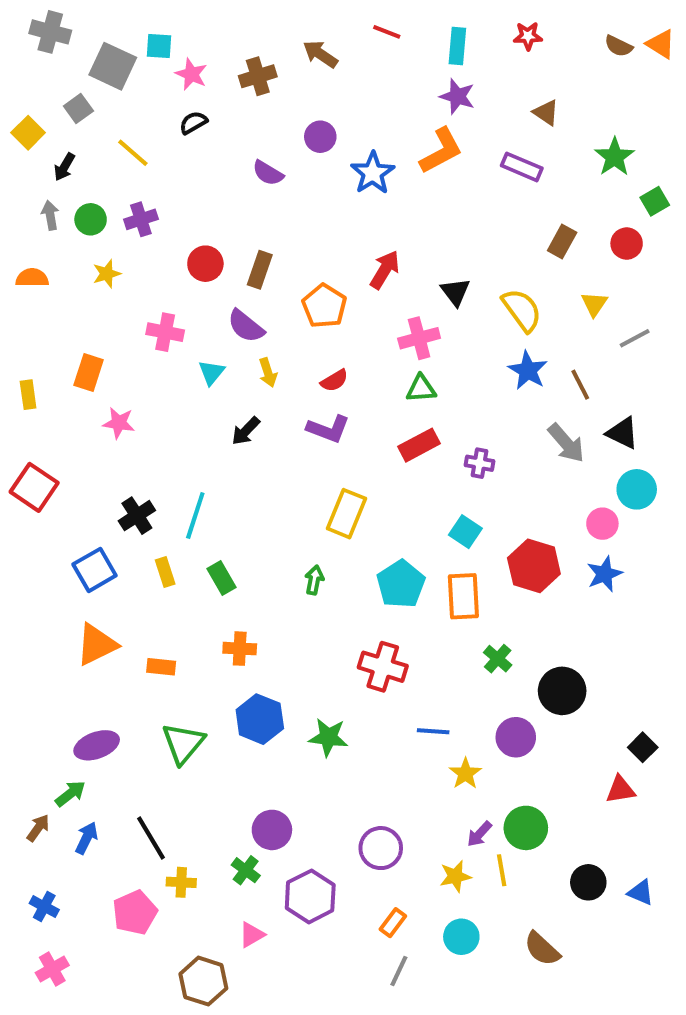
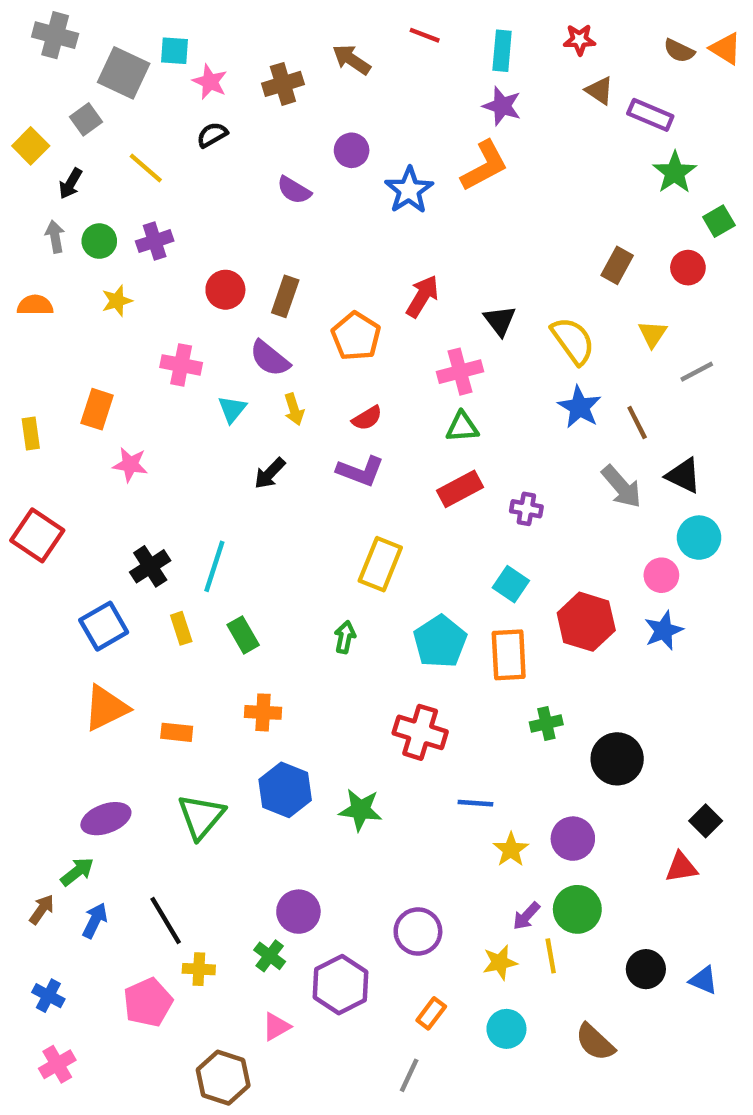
brown triangle: (546, 113) -> (599, 91), moved
purple rectangle: (522, 167) -> (650, 115), moved
green cross: (498, 659) -> (546, 723), turned 36
purple circle: (516, 737) -> (573, 839), moved
gray line: (399, 971) -> (409, 1075), moved

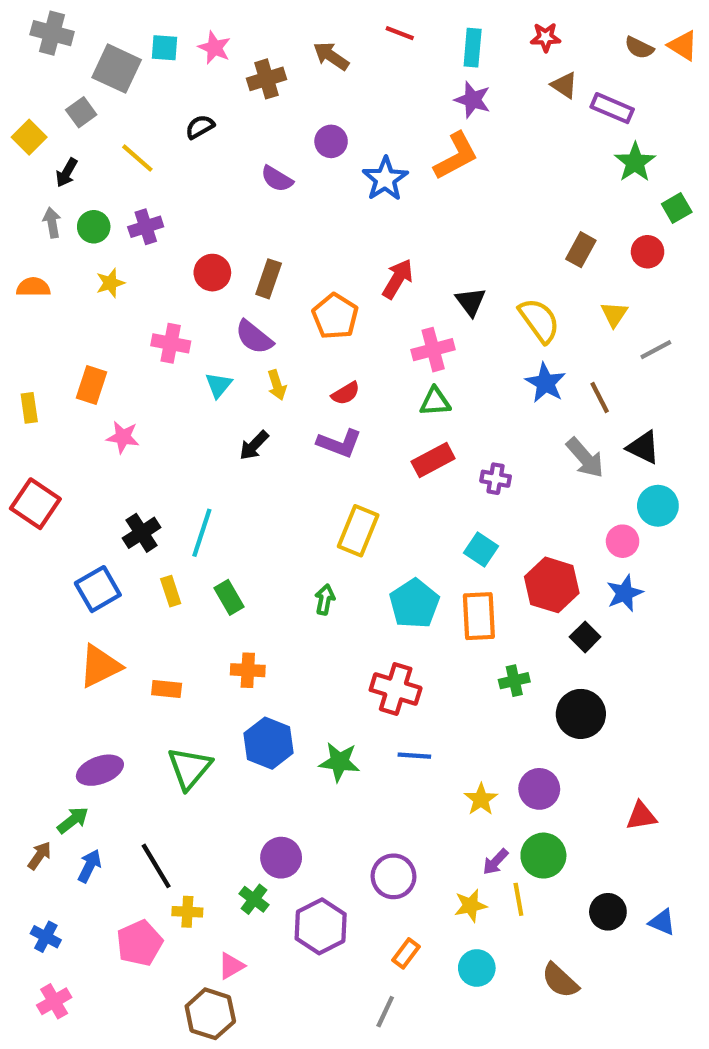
pink star: (210, 82) -> (214, 48), moved
blue line: (475, 803) -> (414, 756), moved
black square: (706, 821) -> (585, 637), moved
pink triangle: (276, 1027) -> (231, 966), moved

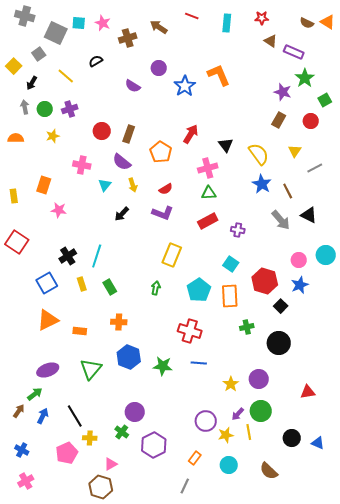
purple star: (473, 100) -> (283, 92), moved
orange L-shape: (456, 156) -> (219, 75), turned -85
cyan circle: (658, 506) -> (326, 255), moved
purple circle: (393, 876) -> (206, 421), moved

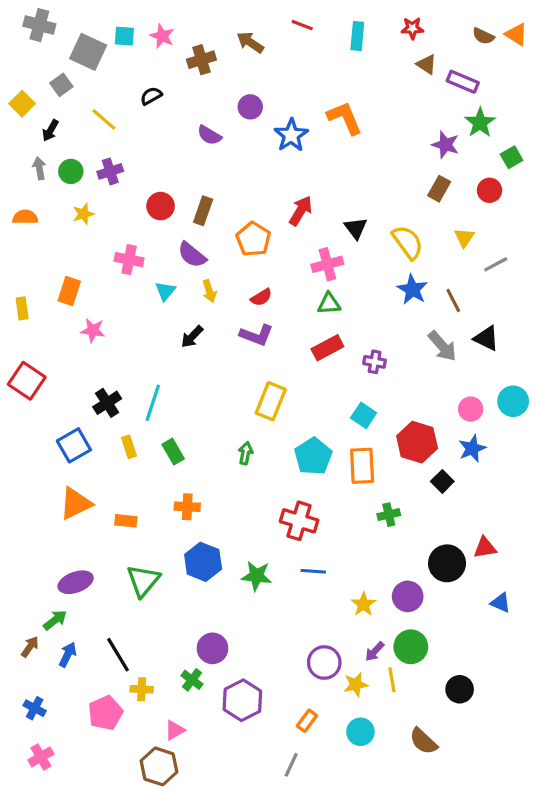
black circle: (279, 343) -> (447, 563), moved
red triangle: (308, 392) -> (485, 548), moved
blue triangle: (318, 443) -> (501, 603), moved

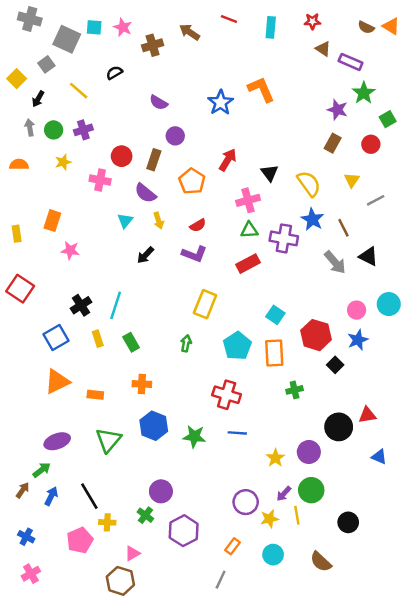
purple circle: (250, 107) -> (175, 136), moved
pink cross: (129, 260) -> (100, 180), moved
purple cross: (375, 362) -> (284, 238), moved, size x1.6

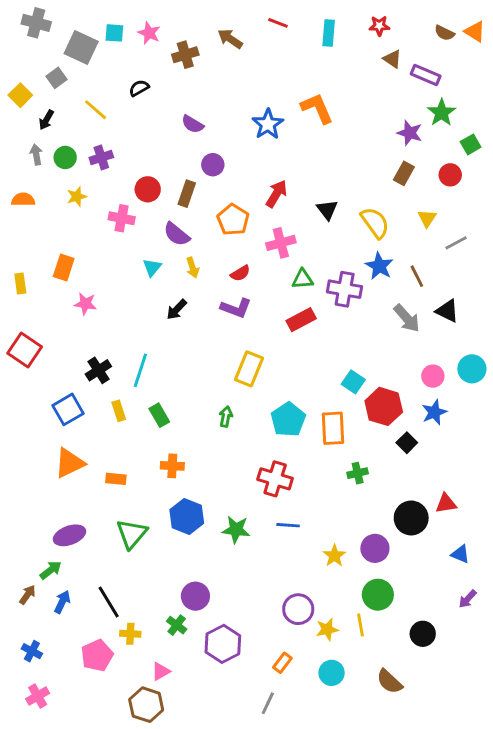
pink cross: (248, 200) -> (281, 243), moved
cyan square: (275, 315) -> (353, 382), moved
purple arrow: (284, 494) -> (468, 599), moved

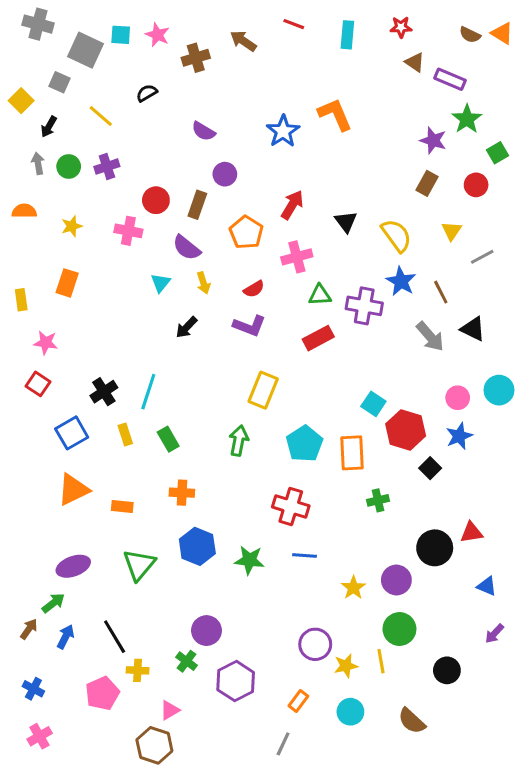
gray square: (56, 78) -> (59, 82), turned -30
yellow star: (77, 197) -> (72, 226), moved
pink star: (85, 304) -> (46, 343), moved
red square: (25, 350) -> (38, 384), moved, size x0.7
green arrow: (226, 417) -> (239, 441), size x1.4

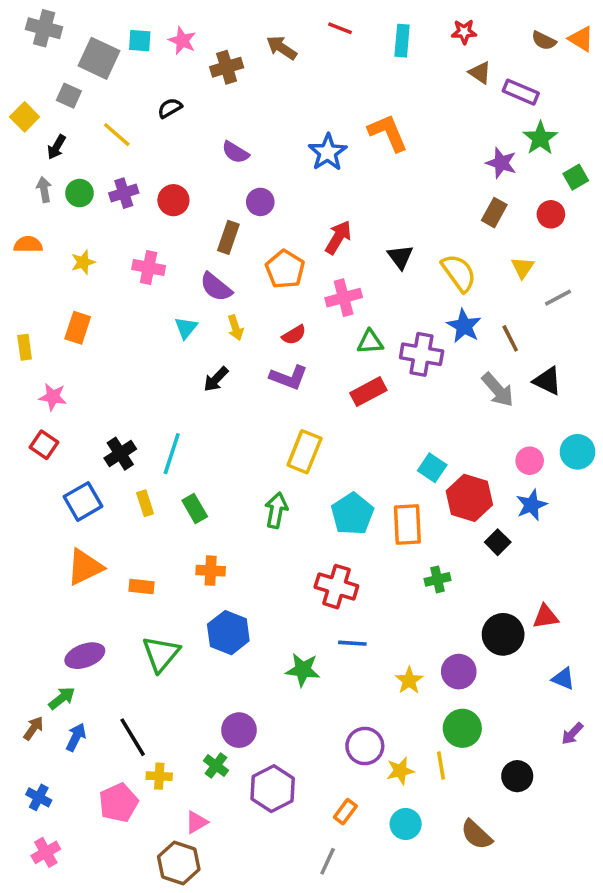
red circle: (156, 200) -> (173, 200), moved
green star: (249, 560) -> (303, 670), moved

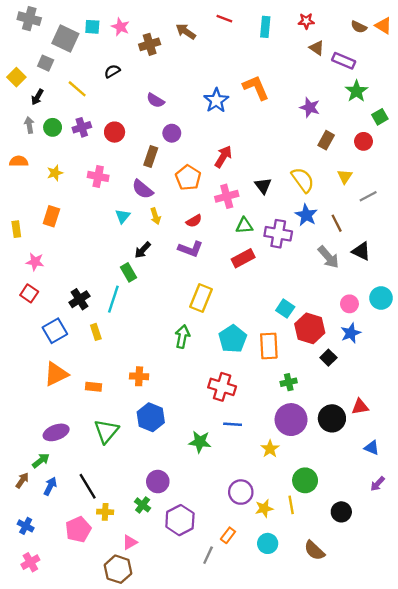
purple star: (501, 163) -> (310, 107), moved
black triangle: (400, 257) -> (263, 186), moved
green rectangle: (195, 509) -> (129, 272), moved
purple circle: (459, 672) -> (291, 420), moved, size x1.4
gray line: (328, 861) -> (208, 555), moved

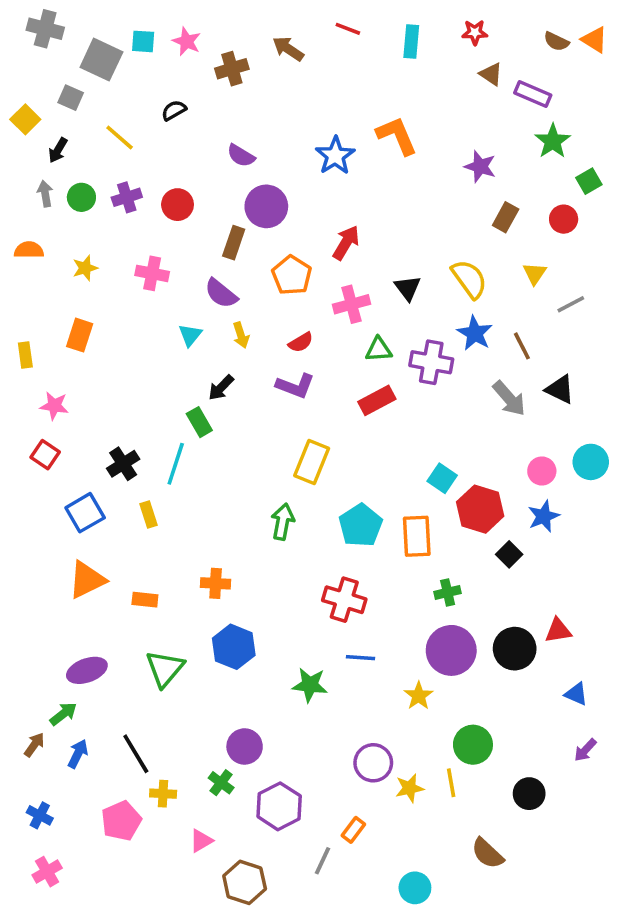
purple circle: (172, 133) -> (266, 206), size x1.5
cyan circle: (268, 543) -> (415, 888), moved
brown hexagon: (118, 569) -> (245, 882), moved

